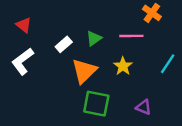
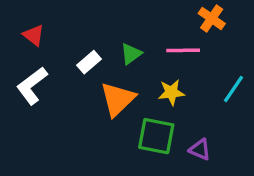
yellow star: (123, 66) -> (171, 92), turned 30
green square: (96, 104) -> (156, 136), moved

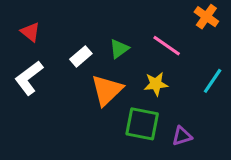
orange cross: (212, 18) -> (206, 17), moved
pink line: (183, 50) -> (167, 46), turned 36
purple triangle: (200, 149) -> (182, 136), turned -40

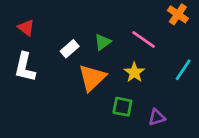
white L-shape: (29, 78) -> (25, 67), turned -40
yellow star: (156, 84) -> (134, 72), turned -30
green square: (142, 124) -> (122, 107), size x0.7

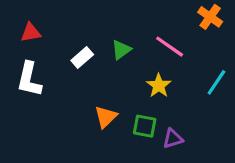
red triangle: (26, 28) -> (31, 33), turned -48
orange triangle: (92, 78) -> (106, 117), moved, size x0.7
purple triangle: (157, 117) -> (173, 139), moved

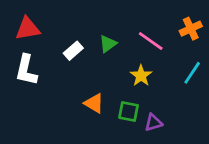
orange cross: (210, 17) -> (191, 29), moved, turned 30
red triangle: (31, 33) -> (28, 29), size x1.4
orange triangle: (106, 117) -> (94, 103), turned -45

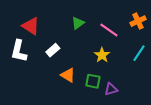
red triangle: (28, 29) -> (31, 26), moved, turned 42
green triangle: (108, 44) -> (78, 23), moved
white rectangle: (73, 51) -> (53, 50), moved

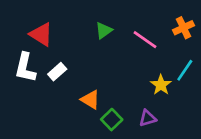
white rectangle: (53, 50) -> (57, 72), moved
yellow star: (102, 55) -> (161, 85), moved
green square: (93, 81) -> (112, 120), moved, turned 35

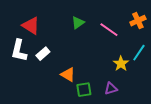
green square: (112, 120) -> (84, 90), turned 35

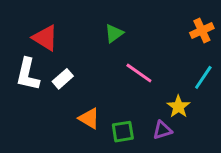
pink line: (109, 30) -> (139, 73), moved
yellow star: (121, 64) -> (178, 107), moved
orange triangle: (68, 75) -> (89, 118), moved

